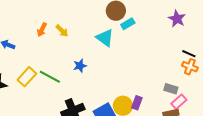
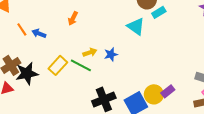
yellow arrow: (62, 31) -> (90, 52), moved, turned -64
purple rectangle: (137, 103) -> (168, 91), turned 32

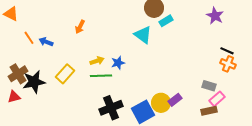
green line: (81, 65) -> (101, 76), moved, turned -30

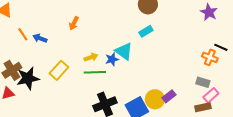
cyan rectangle: (166, 21) -> (146, 31), moved
cyan triangle: (143, 35) -> (124, 51), moved
orange cross: (228, 64) -> (210, 57), moved

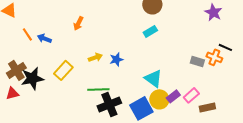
cyan triangle: (124, 51) -> (153, 78), moved
green line: (95, 72) -> (98, 89), moved
gray rectangle: (203, 82) -> (197, 61), moved
pink rectangle: (211, 95) -> (191, 95), moved

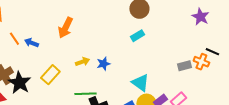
orange arrow: (78, 23) -> (65, 28), size x1.5
gray rectangle: (197, 61) -> (184, 66), turned -32
black star: (32, 78) -> (19, 83), turned -30

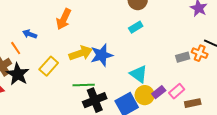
orange line: (14, 39) -> (16, 48), moved
yellow arrow: (82, 62) -> (81, 53), size x1.6
blue star: (103, 64) -> (102, 55), size x1.6

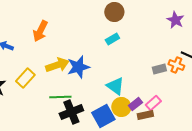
brown rectangle: (193, 103) -> (145, 115), moved

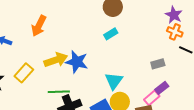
orange cross: (176, 65) -> (175, 32), moved
blue star: (78, 67) -> (77, 62), turned 30
cyan triangle: (115, 86) -> (114, 81), turned 30
purple rectangle: (135, 104) -> (162, 88), moved

